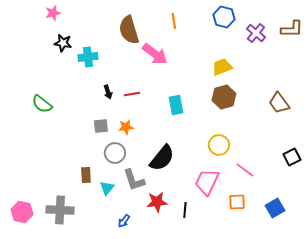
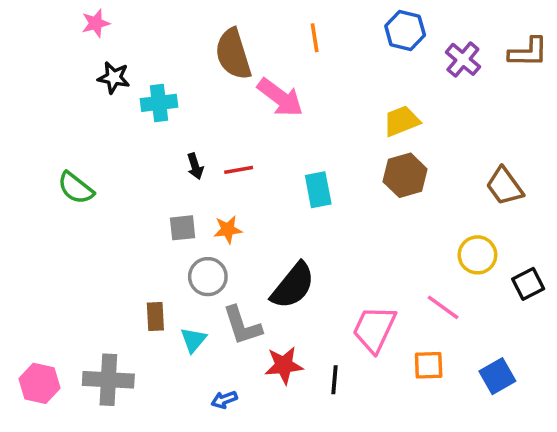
yellow circle: (219, 145) -> (477, 255), moved
blue arrow: (124, 221) -> (224, 400), turned 32

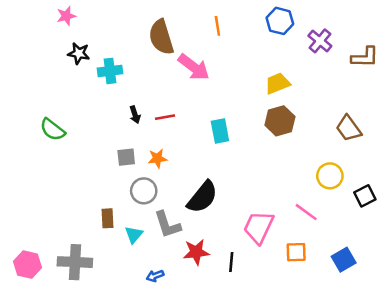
brown L-shape: (528, 52) -> (365, 57), moved

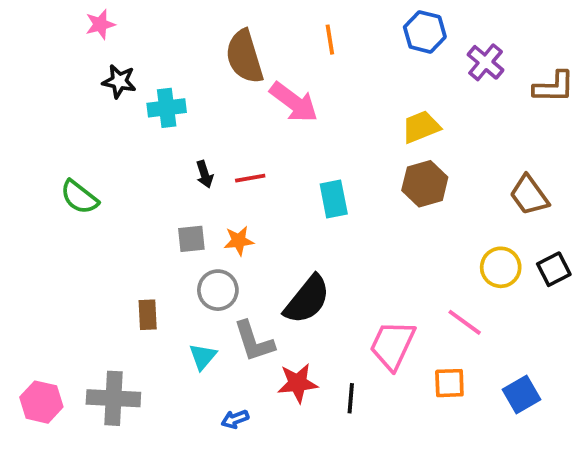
black square: (365, 196) -> (554, 269), moved
brown rectangle: (107, 218) -> (148, 315), moved

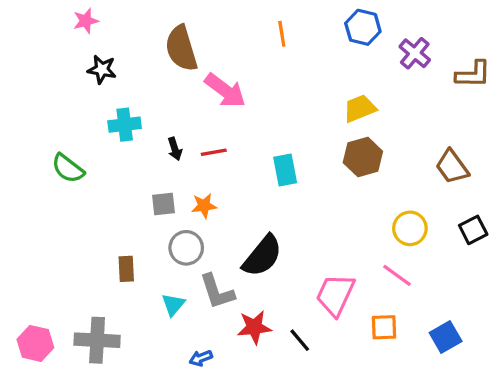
brown semicircle: (244, 57) -> (181, 48), moved
pink arrow: (294, 102) -> (225, 91), moved
cyan cross: (167, 108) -> (125, 125), moved
yellow circle: (501, 267) -> (410, 228), moved
black line: (351, 398) -> (300, 340), turned -45

